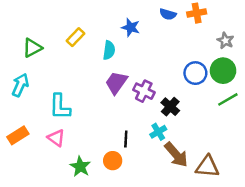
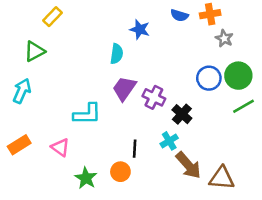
yellow rectangle: (75, 37) -> (53, 17), moved
gray star: (225, 41) -> (224, 38), moved
cyan L-shape: (60, 107) -> (87, 114), moved, turned -92

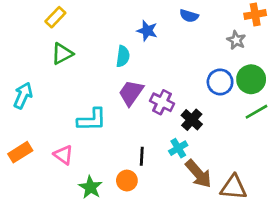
orange cross: (210, 14) -> (255, 14), moved
green triangle: (35, 51) -> (62, 54), moved

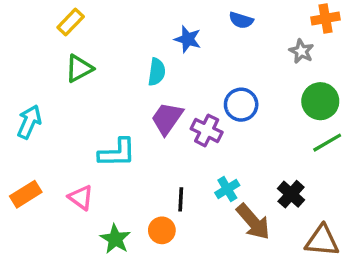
blue circle: (220, 82) -> (241, 105), moved
black cross: (192, 120) -> (291, 194), moved
brown triangle: (234, 187) -> (322, 241), moved

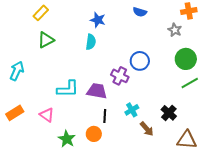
blue star: (188, 39) -> (98, 20), moved
purple trapezoid: (167, 118) -> (97, 91), moved, turned 65
brown arrow: (253, 222) -> (147, 129), size x0.7

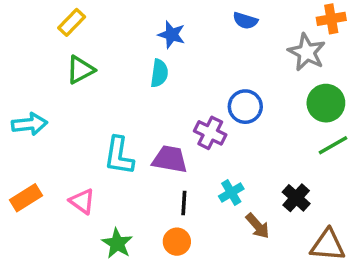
gray star: (175, 30) -> (307, 52), size x1.5
cyan arrow: (17, 71) -> (30, 124), turned 60
cyan L-shape: (68, 89) -> (119, 156), turned 100
orange circle: (94, 134) -> (177, 242), moved

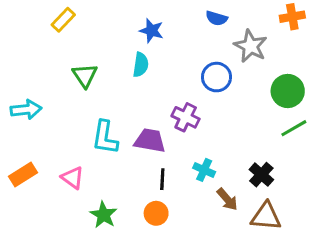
gray star: (307, 52) -> (251, 46), moved
green triangle: (80, 70) -> (85, 76), moved, turned -36
blue circle: (245, 107) -> (216, 77), moved
cyan cross: (231, 193) -> (204, 170), turned -35
brown triangle: (328, 245) -> (266, 216), moved

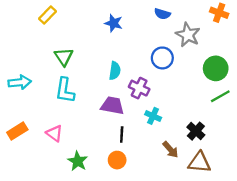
orange cross: (292, 17) -> (219, 13), turned 30
cyan semicircle: (141, 65) -> (115, 71), moved
cyan L-shape: (105, 137) -> (65, 90), moved
cyan cross: (204, 170) -> (153, 116), moved

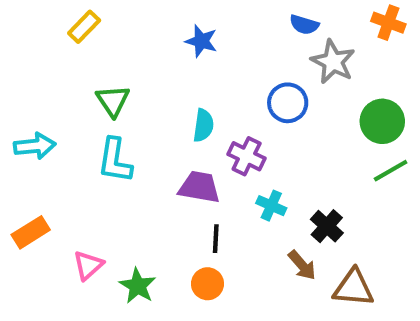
blue semicircle: (162, 14) -> (304, 25), moved
black cross: (196, 131) -> (327, 226), moved
pink triangle: (54, 133) -> (88, 265), moved, turned 42

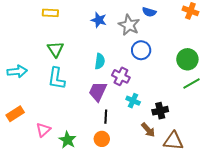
yellow rectangle: (84, 27) -> (50, 13), moved, turned 49
gray star: (333, 62) -> (129, 25), moved
purple trapezoid: (199, 187) -> (98, 92), turned -75
black cross: (327, 226) -> (160, 111), turned 35

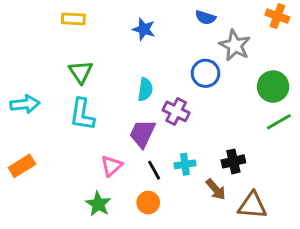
blue semicircle: (149, 12) -> (205, 17), moved
gray star: (129, 25) -> (235, 45), moved
cyan cross: (133, 101) -> (185, 164), moved, turned -32
black line: (106, 117) -> (154, 170), turned -32
pink triangle: (43, 130) -> (111, 166), moved

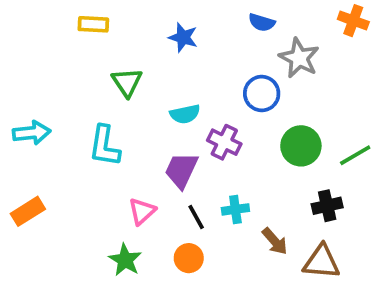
green triangle: (81, 72) -> (127, 82), moved
green circle: (273, 87) -> (301, 146), moved
cyan semicircle: (145, 89) -> (185, 114), turned 70
black cross: (233, 161) -> (327, 206), moved

